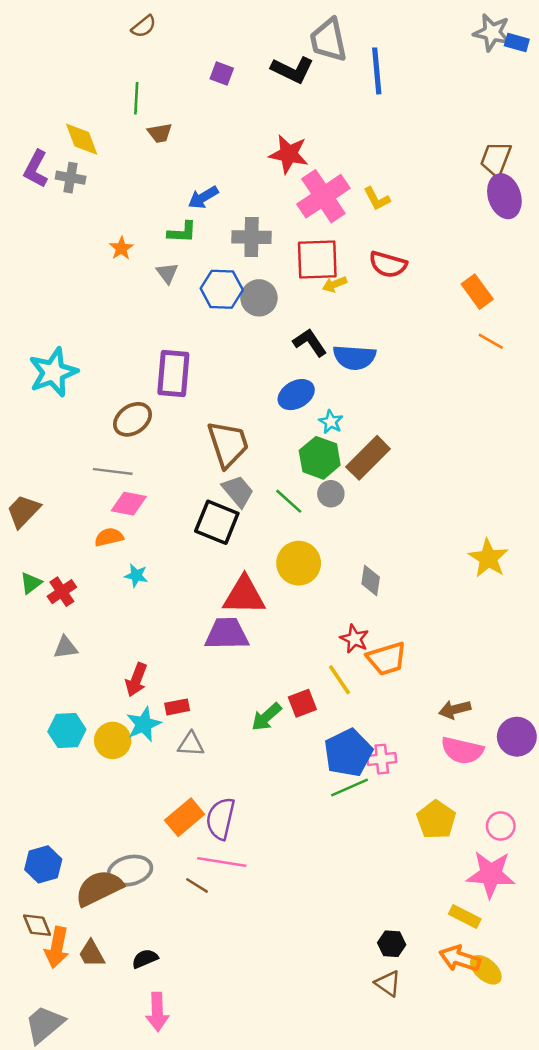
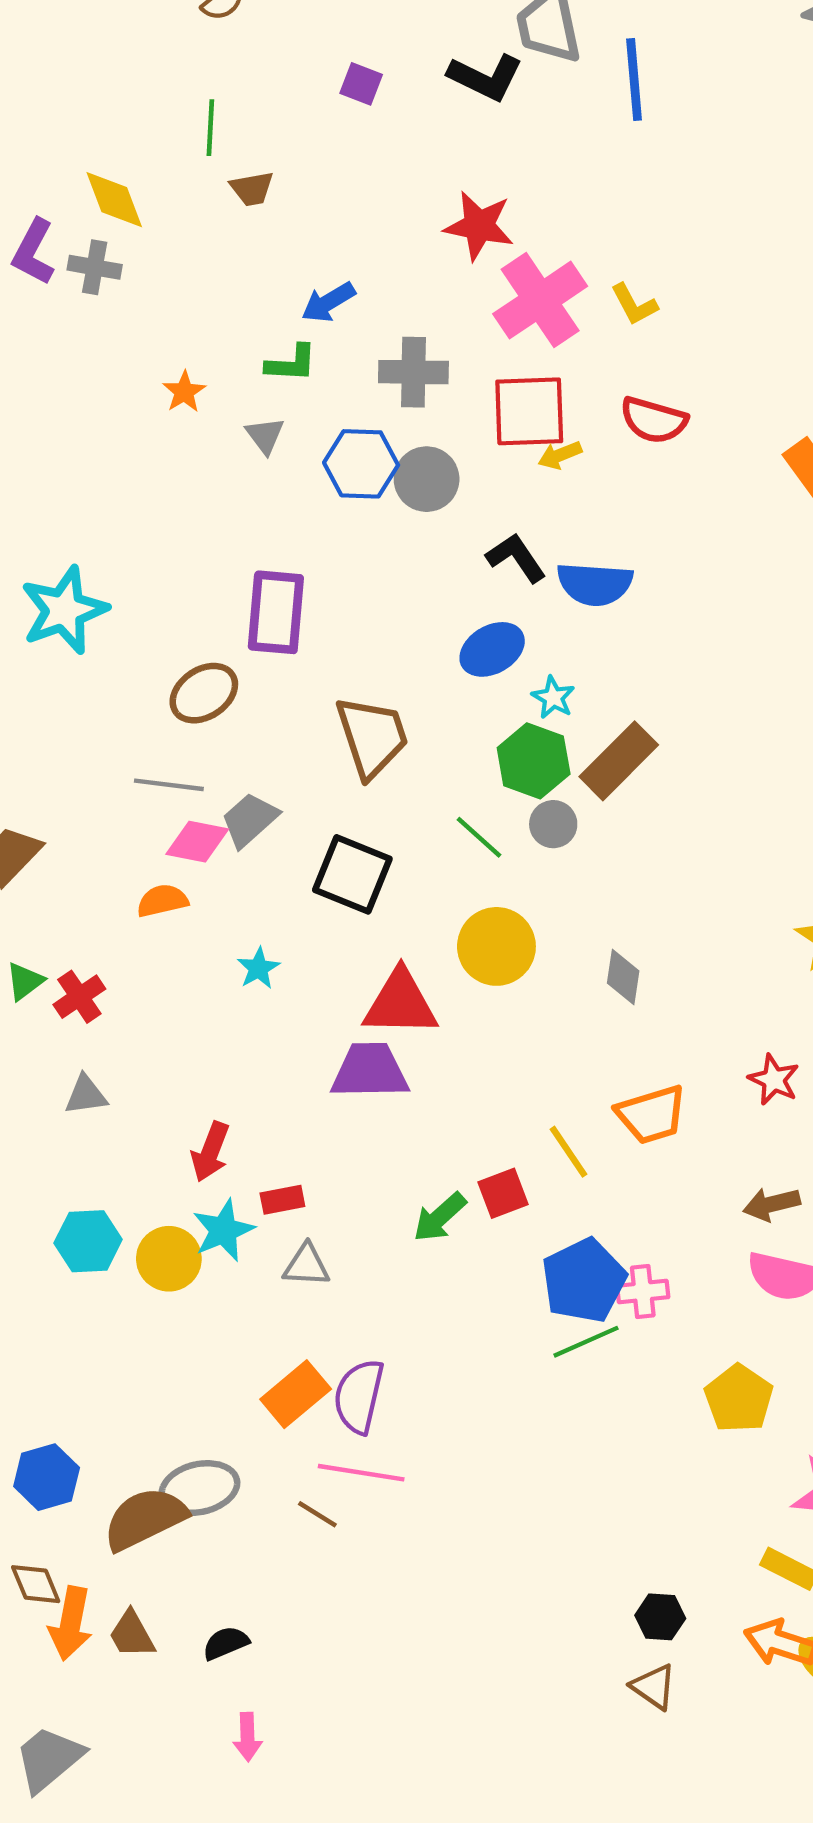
gray trapezoid: (238, 491) -> (250, 820), moved, turned -92
cyan star: (136, 576) -> (258, 968), moved, turned 30
red star: (354, 639) -> (774, 1080), moved
pink arrow: (157, 1012) -> (247, 1737), size x0.7

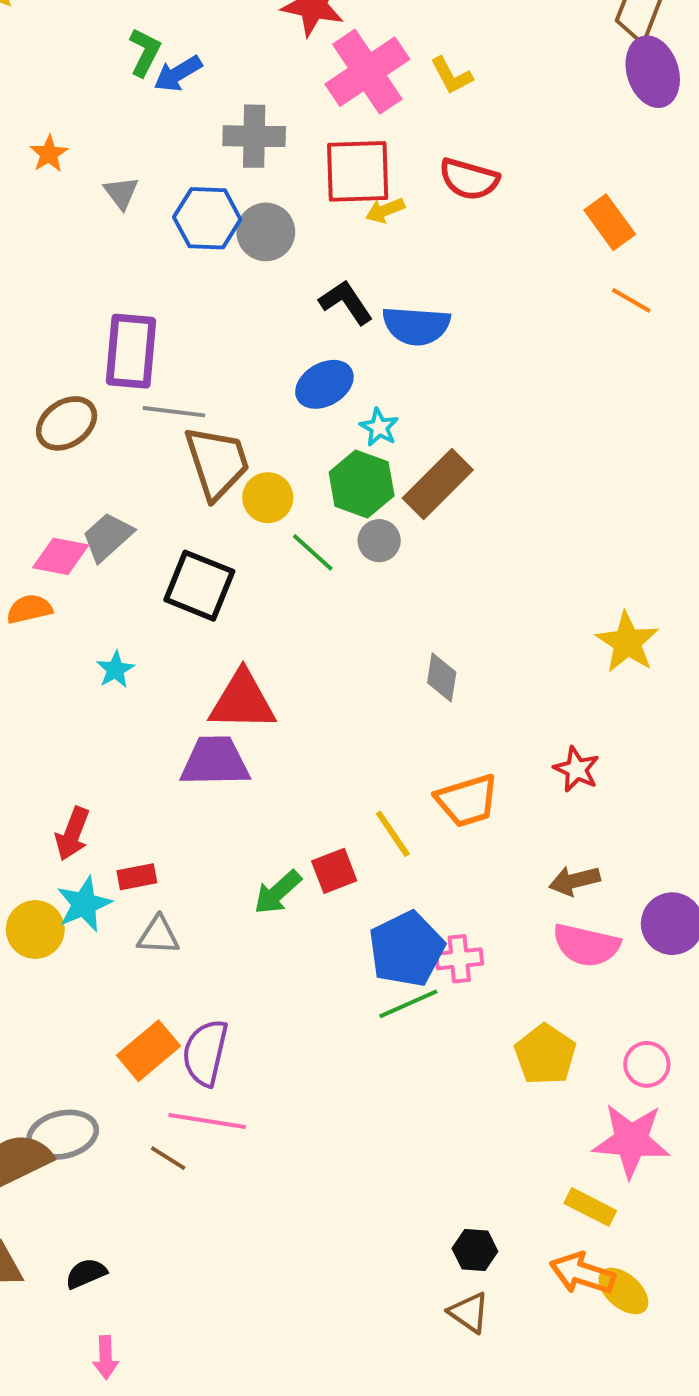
green L-shape: (291, 363) -> (145, 52), moved, turned -66
gray line: (169, 785) -> (174, 412), moved
yellow circle: (496, 946) -> (268, 498), moved, size x0.7

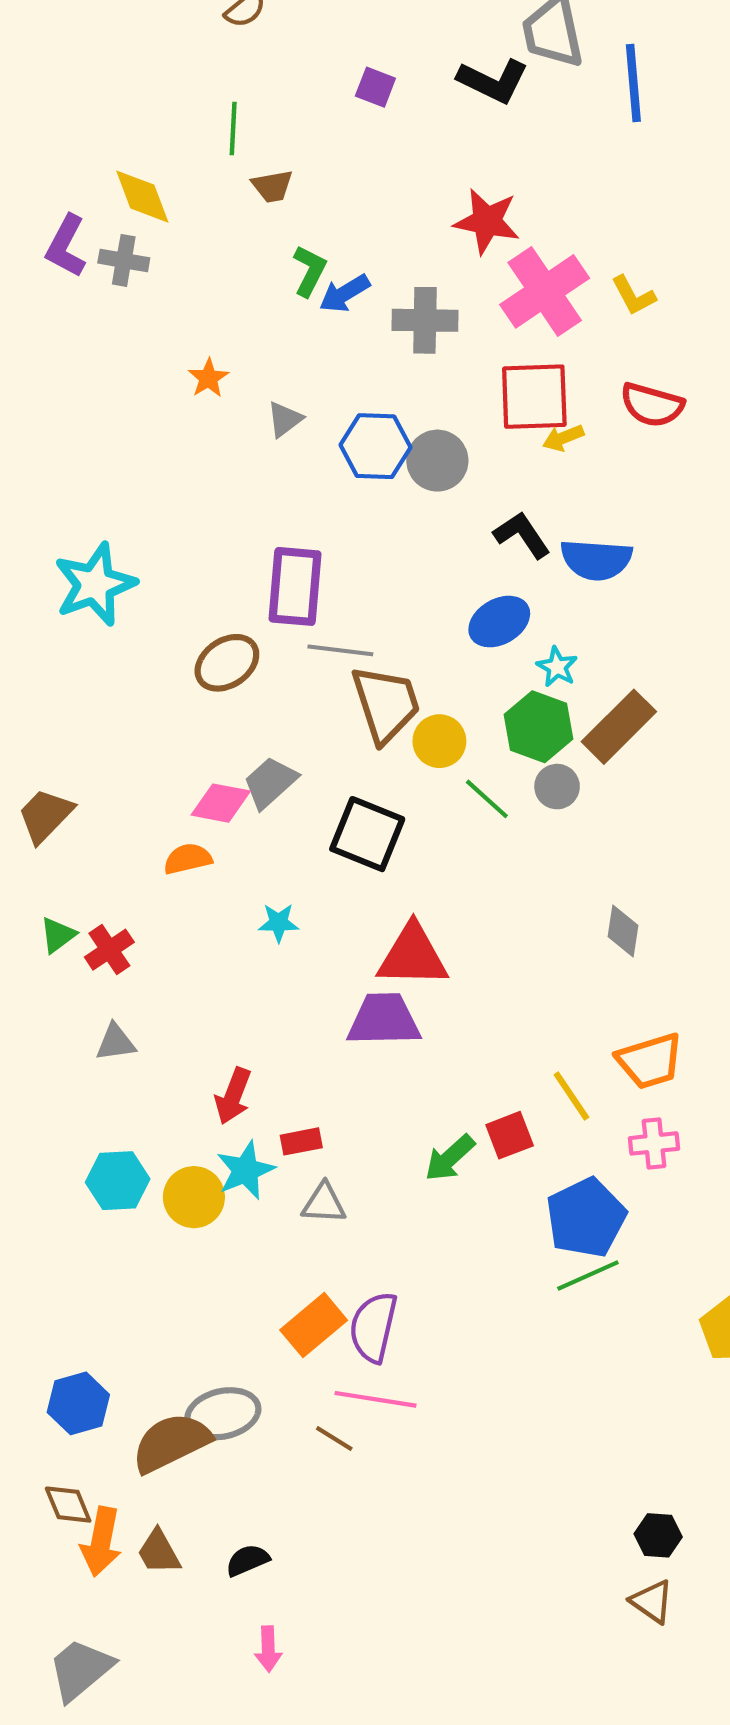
gray cross: (254, 136) -> (425, 320), moved
gray triangle: (121, 193) -> (285, 419), turned 30
cyan star: (115, 670) -> (279, 923), turned 30
pink cross: (459, 959) -> (654, 1143), moved

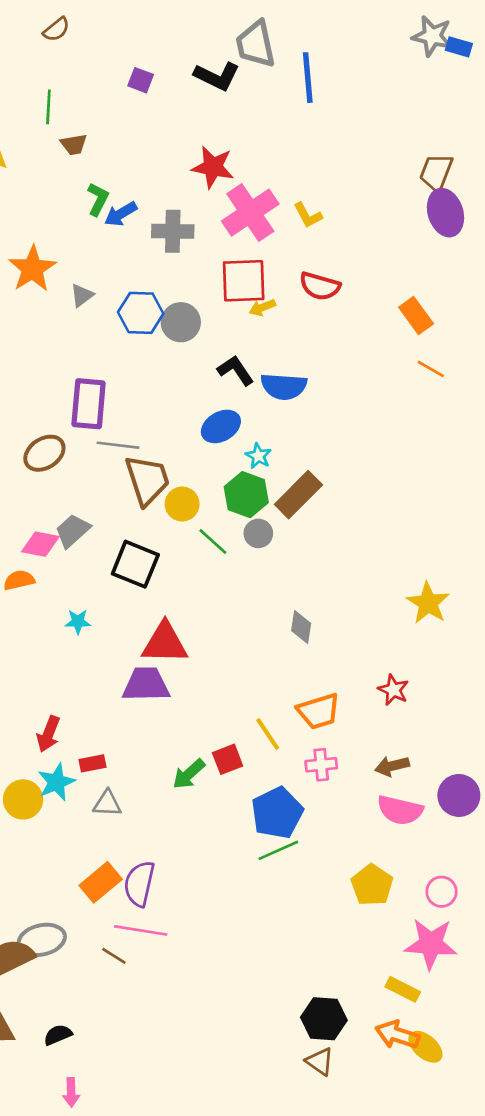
orange star: (208, 378) -> (32, 269), size x1.8
black hexagon: (658, 1535) -> (324, 1019), size x1.5

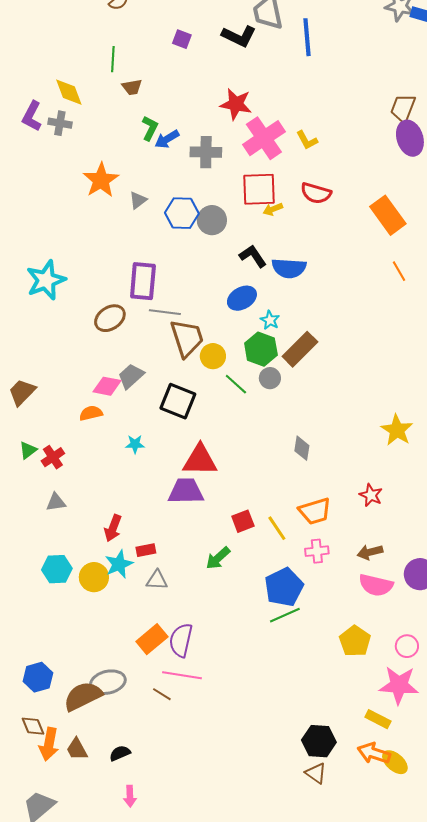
orange rectangle: (416, 316) -> (388, 215), size x1.4
orange line: (431, 369) -> (399, 271), moved, turned 30
red square: (228, 759) -> (243, 521), moved

